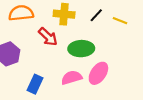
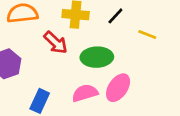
yellow line: (120, 21) -> (147, 35), moved

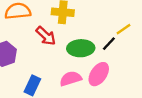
black line: (115, 16) -> (109, 44), moved
yellow line: (147, 35) -> (123, 29), turned -56

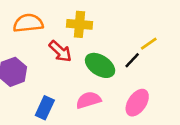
green ellipse: (81, 48) -> (100, 65), turned 35
pink ellipse: (99, 74) -> (137, 103), moved

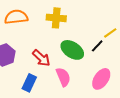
red arrow: (60, 51) -> (41, 58), moved
pink semicircle: (88, 100) -> (63, 77), turned 84

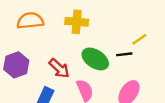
black line: (97, 46) -> (124, 54), turned 40

